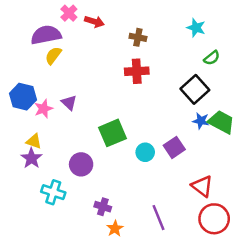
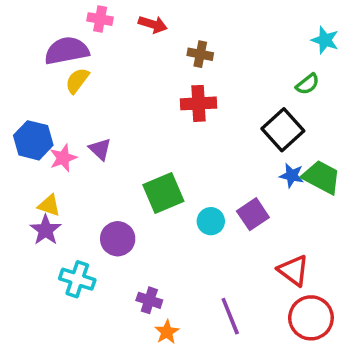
pink cross: (69, 13) -> (100, 19), turned -35
red arrow: (94, 22) -> (153, 24), moved
cyan star: (196, 28) -> (325, 40), moved

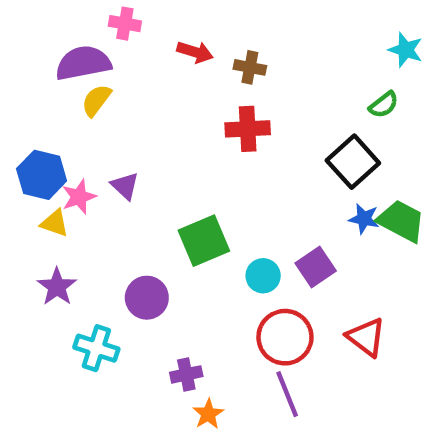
red arrow: (153, 24) -> (195, 52), moved
yellow triangle: (49, 205) -> (55, 223), moved
purple cross: (149, 300) -> (186, 374), turned -30
red circle: (311, 318) -> (285, 337), moved

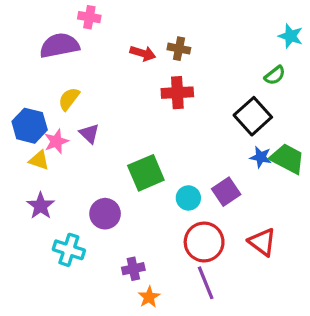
red arrow: (195, 52) -> (143, 53), moved
yellow semicircle: (96, 100) -> (69, 99), moved

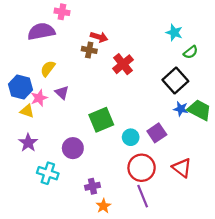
cyan star: (291, 36) -> (174, 33), moved
brown cross: (179, 49) -> (89, 50), moved
red cross: (177, 93) -> (123, 64), turned -36

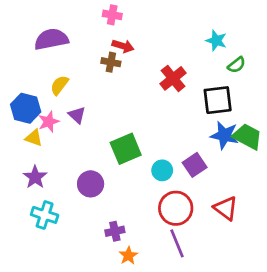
pink cross: (62, 12) -> (112, 15), moved
red cross: (123, 64) -> (173, 78), moved
black square: (175, 81) -> (218, 100), turned 35
blue star: (181, 109) -> (224, 135), size x1.5
cyan cross: (48, 173) -> (45, 215), moved

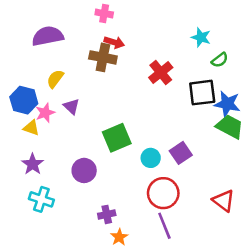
brown cross: (111, 62) -> (103, 57), size x1.5
blue star: (224, 135) -> (227, 104), moved
red triangle: (226, 208) -> (224, 201), moved

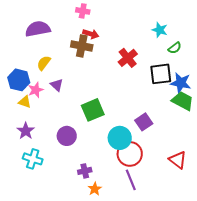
cyan circle: (151, 158) -> (120, 138), moved, size x1.5

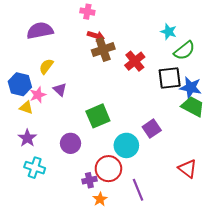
brown cross: (82, 46) -> (103, 50), moved, turned -30
green semicircle: (175, 48) -> (184, 51), size x1.5
red circle: (130, 154) -> (108, 169), moved

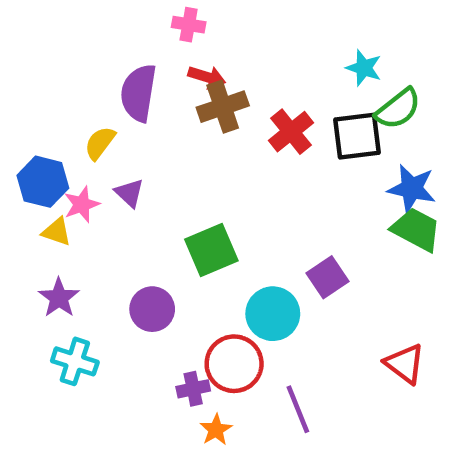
purple semicircle: (40, 31) -> (139, 93), moved, turned -70
black square: (170, 78) -> (357, 136), moved

